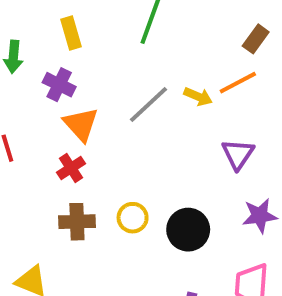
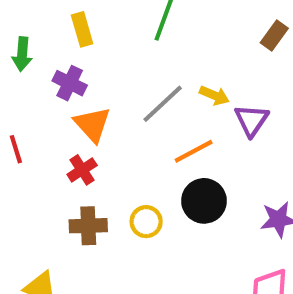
orange line: (238, 83) -> (194, 151), moved
purple triangle: (238, 154) -> (252, 120), moved
black circle: (188, 230) -> (204, 201), moved

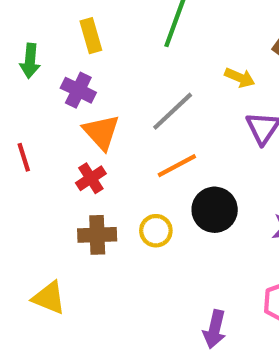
yellow arrow: (214, 95) -> (240, 78), moved
orange line: (194, 151) -> (177, 166), moved

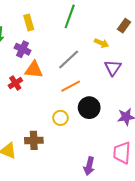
orange triangle: (101, 132) -> (34, 70), turned -42
red cross: (91, 178) -> (15, 83), moved
brown cross: (97, 235) -> (34, 140), moved

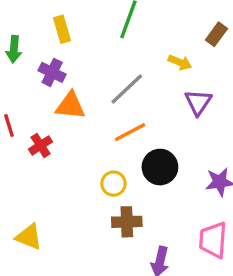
red cross: (15, 83) -> (40, 145), moved
brown cross: (34, 140) -> (127, 222), moved

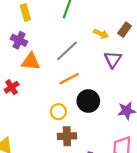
brown rectangle: (216, 34) -> (125, 30), moved

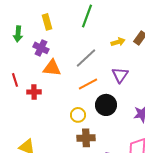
yellow arrow: (101, 34) -> (118, 42), turned -40
purple triangle: (113, 59) -> (120, 75), moved
red cross: (12, 87) -> (34, 92), turned 32

